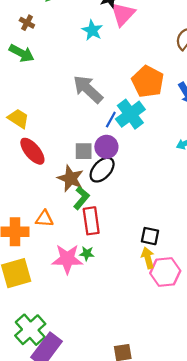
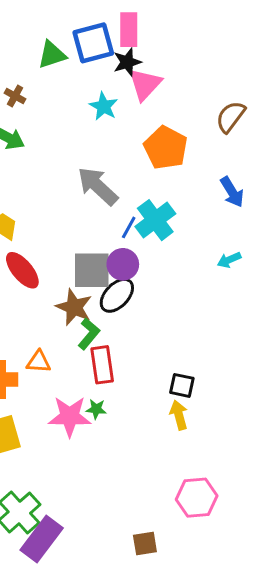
orange pentagon: (148, 82) -> (166, 148), moved
gray square: (84, 151) -> (92, 270), size x1.6
pink hexagon: (165, 272) -> (197, 498), moved

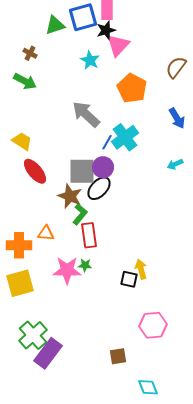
black square: (182, 385) -> (129, 279), moved

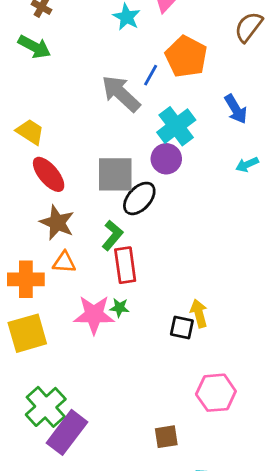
blue arrow: (177, 118) -> (236, 109), moved
blue line: (107, 142) -> (151, 75), moved
purple circle: (103, 167) -> (166, 159), moved
brown star: (70, 196) -> (57, 223), moved

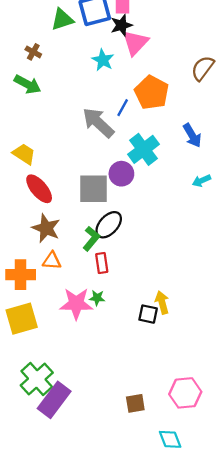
purple circle: (166, 159) -> (121, 174), moved
black ellipse: (139, 198) -> (109, 225), moved
red rectangle: (125, 265) -> (102, 263), size x0.7
pink hexagon: (216, 393) -> (185, 393), moved

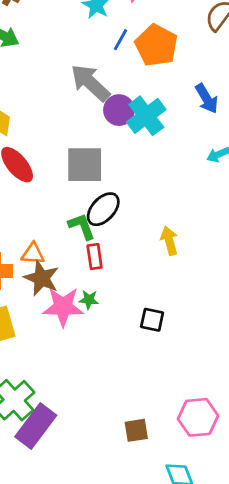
blue line: (123, 108) -> (120, 40), moved
purple circle: (121, 174) -> (119, 110), moved
brown star: (46, 228) -> (41, 278), moved
green L-shape: (91, 239) -> (82, 226), turned -60
yellow arrow: (162, 302) -> (169, 241), moved

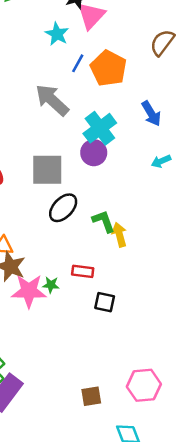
purple circle: (119, 110) -> (94, 153), moved
green L-shape: (82, 226) -> (104, 221), moved
red rectangle: (95, 257) -> (83, 271), moved, turned -75

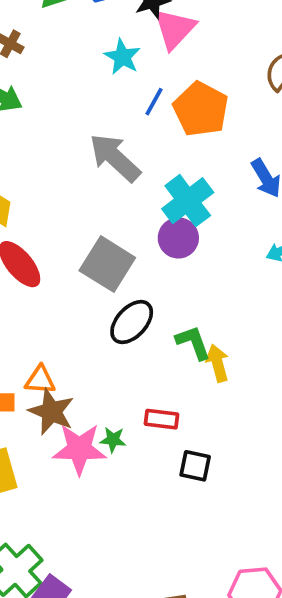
gray square: (47, 170) -> (107, 264), turned 32

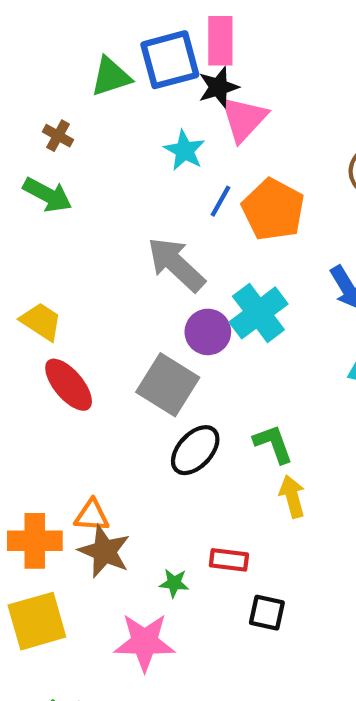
purple circle: (178, 238) -> (208, 332), moved
green L-shape: (193, 343) -> (273, 444), moved
pink star: (79, 449) -> (145, 642), moved

